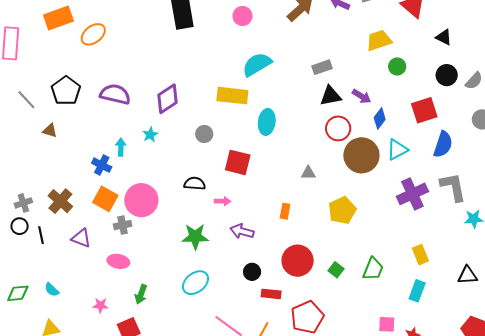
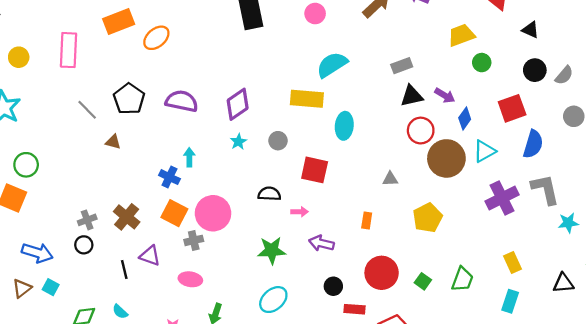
cyan star: (150, 135) -> (238, 142), moved
black line: (41, 235) -> (124, 269), moved

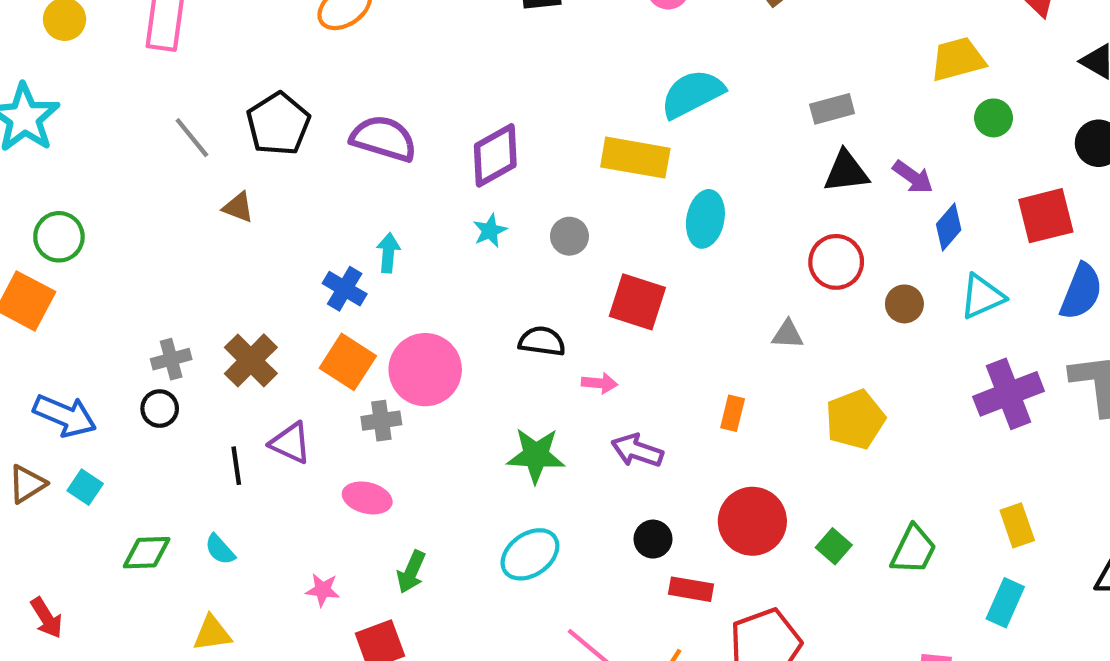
red circle: (421, 131) -> (836, 262), moved
brown circle: (446, 158) -> (904, 304), size x0.5

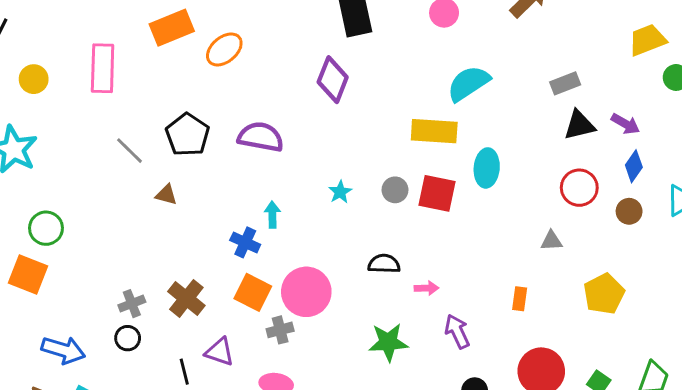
purple diamond: (495, 155) -> (333, 80), moved, turned -33
blue diamond: (949, 227) -> (634, 166), moved
red square: (637, 302) -> (437, 193), moved
purple arrow: (637, 450) -> (457, 331), turned 52

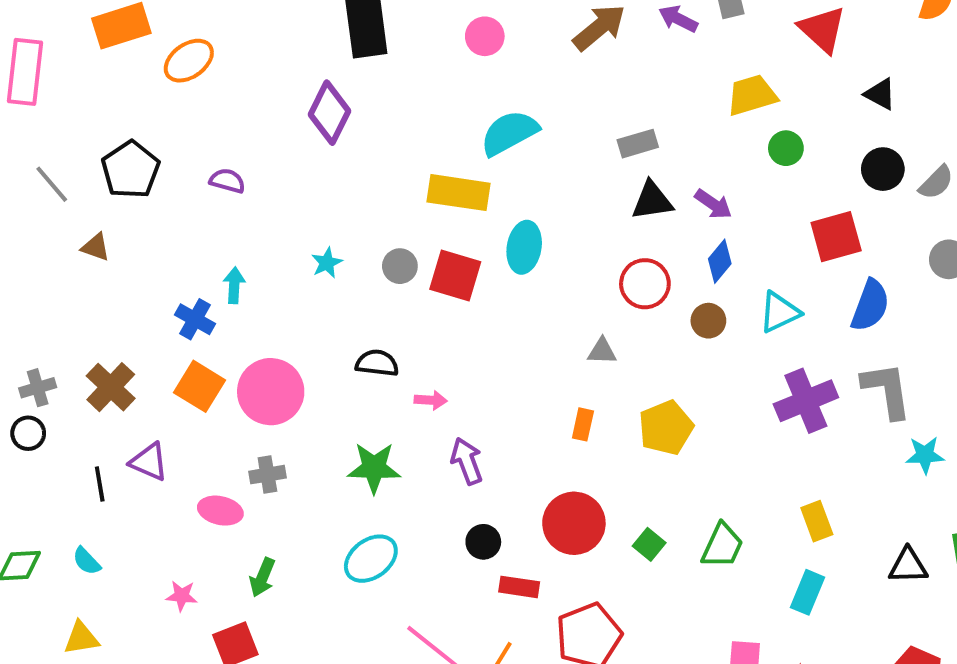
purple semicircle: (261, 137) -> (227, 181), size x0.6
orange rectangle: (520, 299) -> (583, 424), moved
gray cross: (280, 330) -> (267, 475), moved

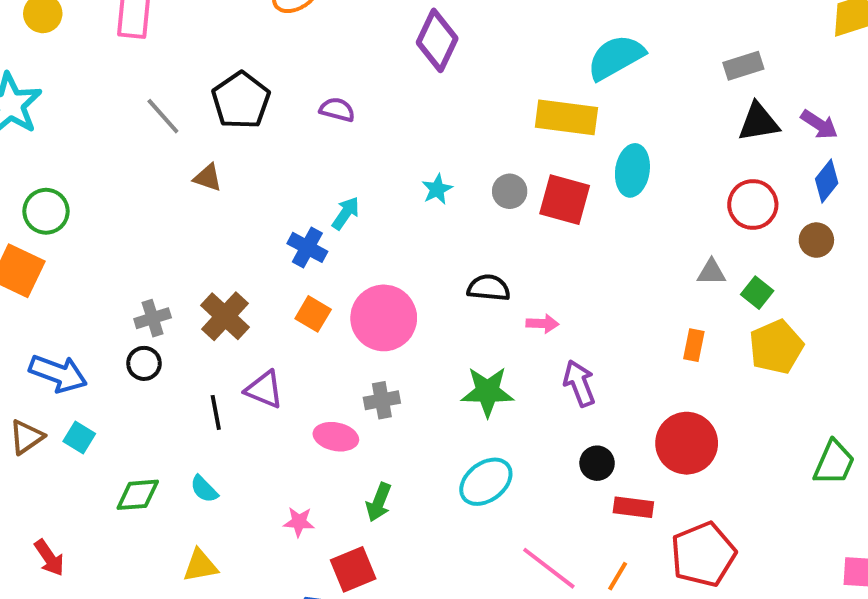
cyan arrow: (234, 285) -> (346, 213), turned 32
orange square: (200, 386) -> (313, 314), size x0.7
green square: (649, 544) -> (757, 293), moved

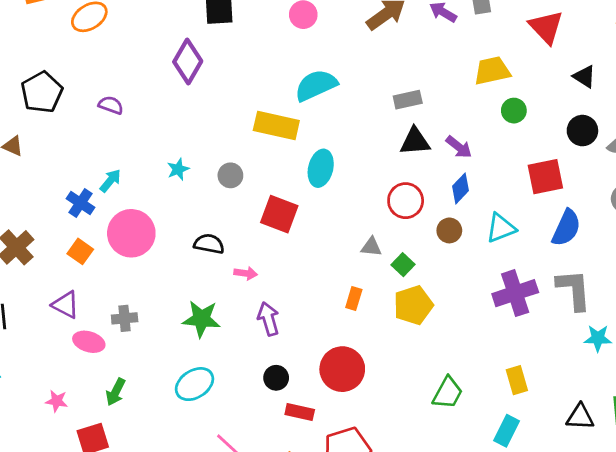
red square: (565, 200) -> (279, 214), moved
pink circle: (384, 318) -> (131, 233), moved
purple triangle: (264, 390) -> (66, 305), moved

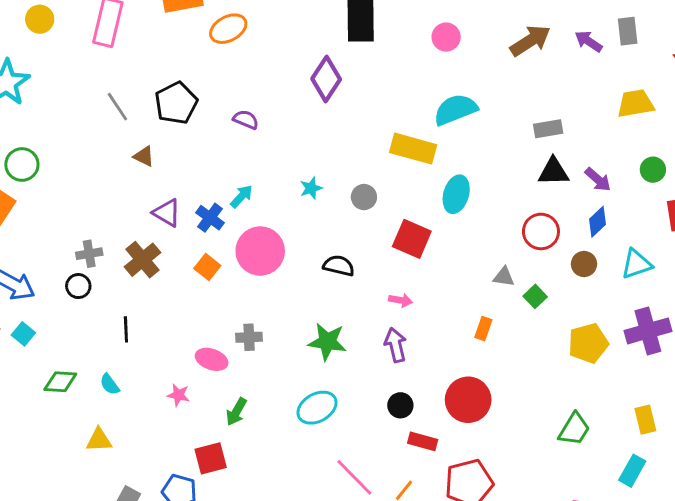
green circle: (514, 111) -> (653, 170), moved
pink arrow: (246, 273) -> (401, 300), moved
purple triangle: (66, 305) -> (167, 213), moved
yellow pentagon: (413, 305) -> (588, 343), moved
pink star: (57, 401) -> (178, 395), moved

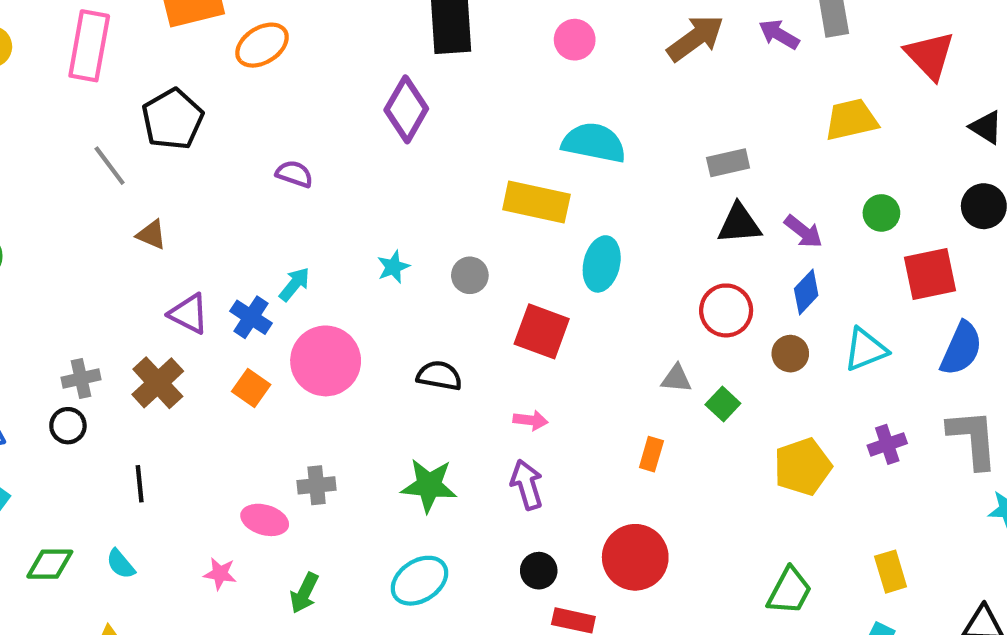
black pentagon: (176, 103) -> (173, 119), moved
cyan semicircle: (455, 110) -> (594, 143), turned 36
purple cross: (648, 331) -> (887, 444), size x0.6

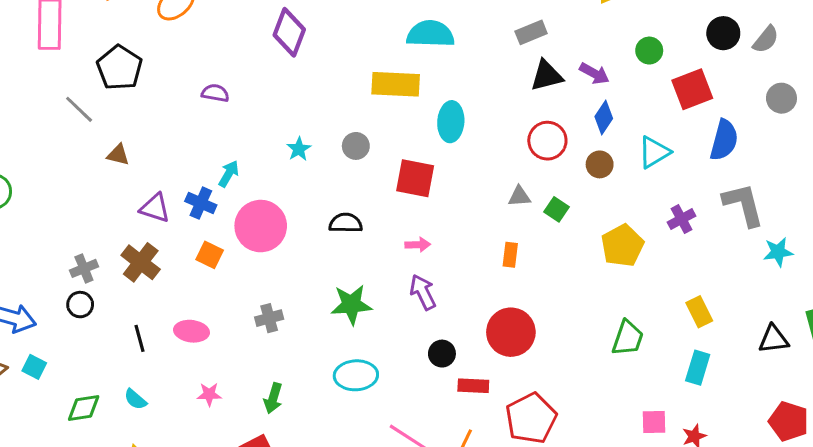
pink ellipse: (265, 520) -> (192, 331), moved
cyan ellipse: (419, 581) -> (356, 375), turned 39

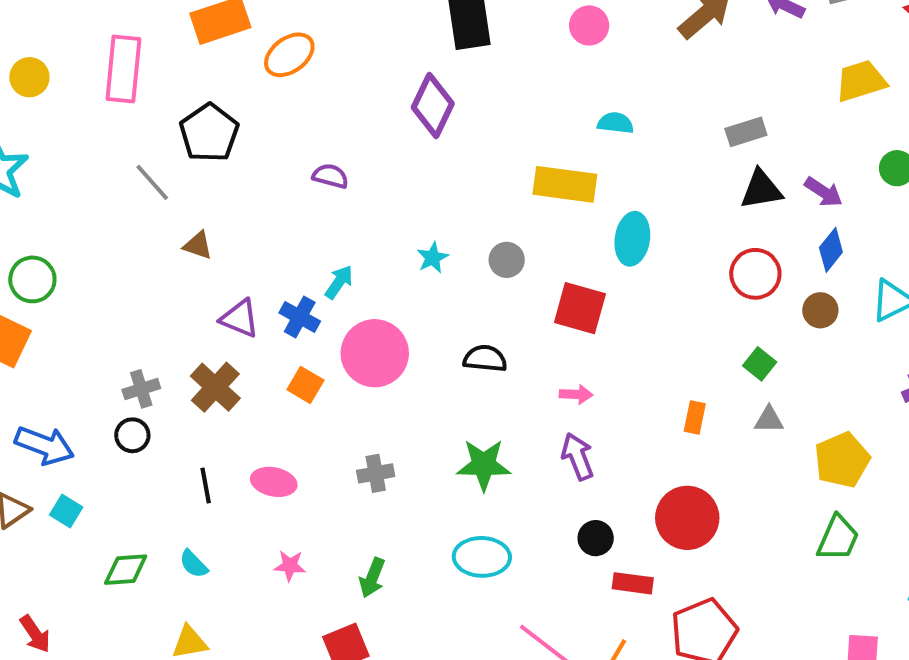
cyan semicircle: (430, 34) -> (615, 123), size x0.6
gray triangle: (519, 196) -> (769, 420), moved
yellow pentagon: (622, 246) -> (842, 460), moved

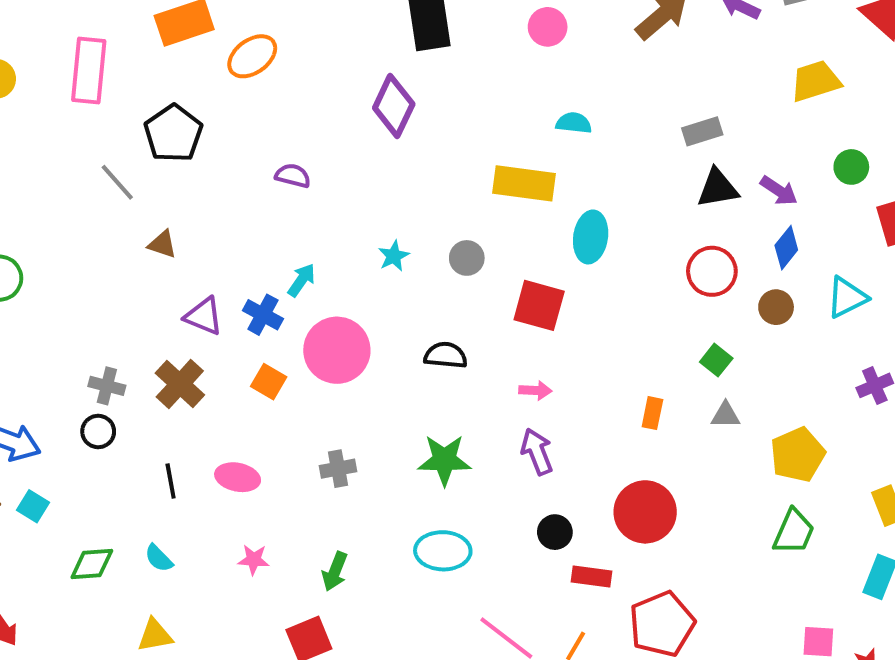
gray cross: (141, 389) -> (107, 386), turned 32

